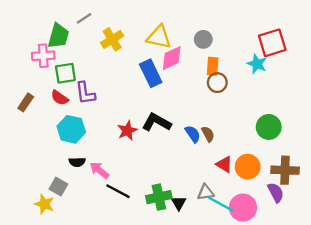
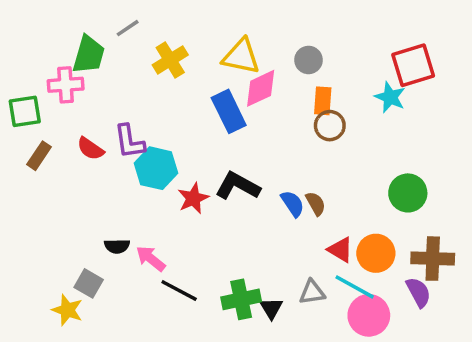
green square: (65, 73) -> (25, 111), moved
cyan hexagon: (71, 129) -> (156, 168), moved
cyan line: (221, 204) -> (355, 287), moved

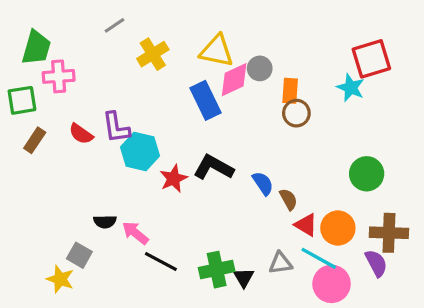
green trapezoid: (89, 55) -> (36, 48), moved
gray circle: (309, 60) -> (260, 68), moved
brown semicircle: (316, 204) -> (288, 199), moved

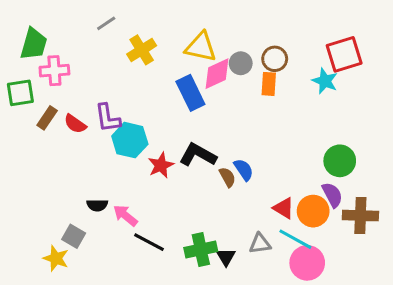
brown circle: (296, 113) -> (275, 59), moved
brown rectangle: (35, 140) -> (47, 118), moved
brown semicircle: (288, 199) -> (227, 177), moved
purple semicircle: (376, 263) -> (332, 195), moved

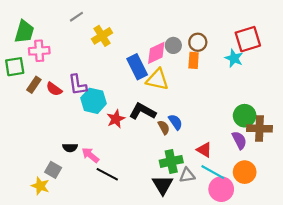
yellow triangle: (201, 47) -> (157, 80), moved
orange circle: (313, 211) -> (245, 172), moved
brown cross: (360, 216) -> (260, 128), moved
green cross: (201, 250) -> (171, 161), moved
black triangle: (226, 257) -> (163, 185), size x1.5

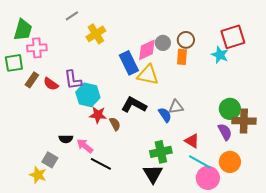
red star: (116, 119) -> (98, 115), moved, turned 30
brown semicircle: (164, 127) -> (115, 124), moved
gray triangle: (187, 175) -> (176, 107), moved

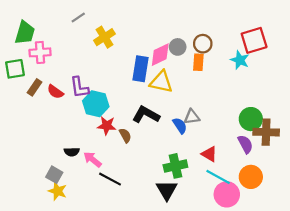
blue rectangle: (129, 63) -> (141, 69), turned 35
yellow star: (38, 175) -> (58, 191), moved

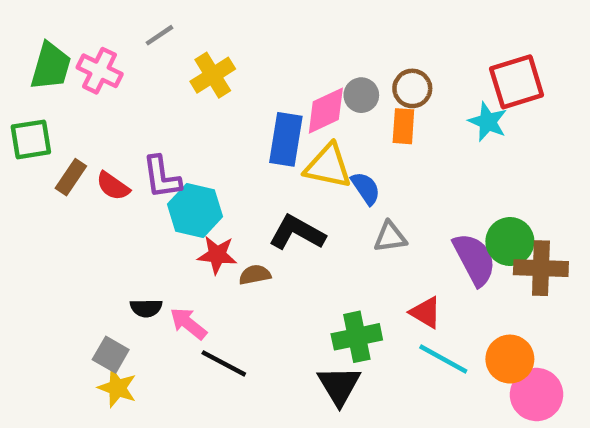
pink cross: (40, 52) -> (100, 71), moved, turned 30
blue semicircle: (180, 126) -> (366, 188), moved
brown semicircle: (125, 135) -> (255, 275), turned -72
purple semicircle: (245, 144) -> (474, 259), moved, size x1.4
pink circle: (227, 194) -> (536, 395), moved

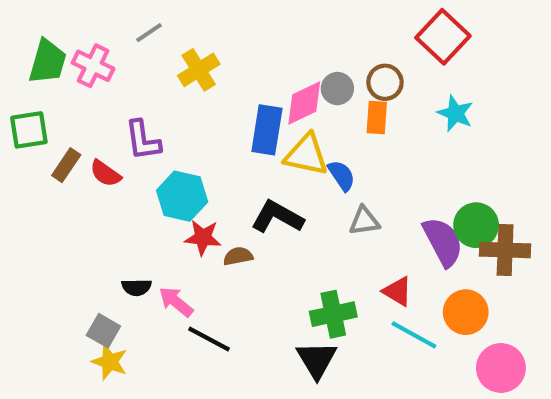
red square: (517, 82) -> (443, 37), moved, turned -30
purple L-shape: (162, 177) -> (143, 140), moved
orange circle: (510, 359) -> (466, 312), moved

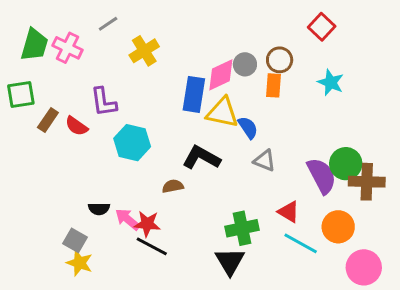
red square: (443, 37) -> (322, 27), size x0.7
gray triangle: (364, 221) -> (265, 161), turned 30
red star: (203, 238) -> (147, 224), moved

